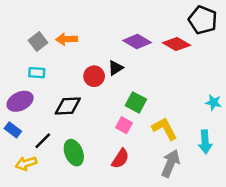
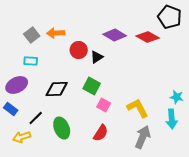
red circle: (94, 76) -> (79, 50), moved
green square: (136, 102) -> (92, 86), moved
cyan star: (214, 102) -> (177, 97), moved

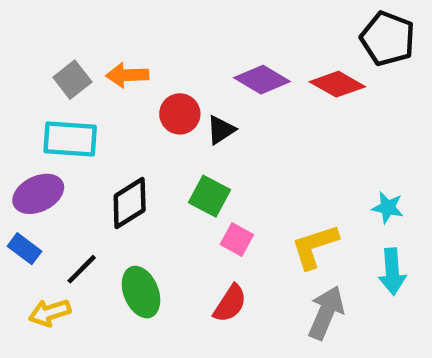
cyan rectangle: (31, 61) -> (70, 139), size x1.6
black diamond: (57, 89) -> (130, 203), turned -30
cyan star: (177, 97) -> (388, 208), moved
yellow L-shape: (138, 108) -> (315, 246), turned -80

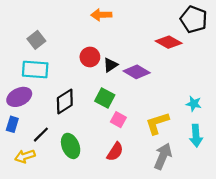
orange arrow: (127, 75) -> (101, 15), moved
purple diamond: (262, 80) -> (137, 72), moved
blue rectangle: (25, 249) -> (12, 124), turned 70

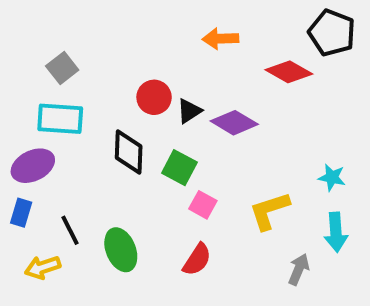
orange arrow: (101, 15) -> (220, 39), moved
black diamond: (65, 101) -> (129, 152), moved, turned -55
black line: (41, 135) -> (70, 230), turned -72
gray arrow: (163, 156) -> (299, 269), moved, size x0.7

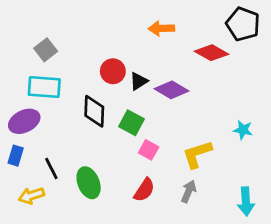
cyan arrow: (336, 232) -> (246, 201), moved
gray arrow: (299, 269) -> (189, 191), moved

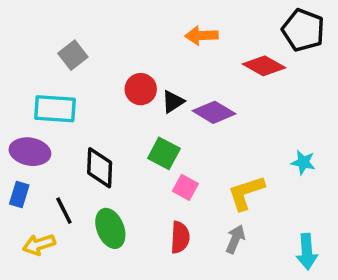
gray square: (46, 50) -> (73, 55), moved
black diamond: (94, 111) -> (100, 168), moved
purple ellipse: (24, 121) -> (30, 152), turned 36
red semicircle: (144, 190) -> (180, 237), turned -30

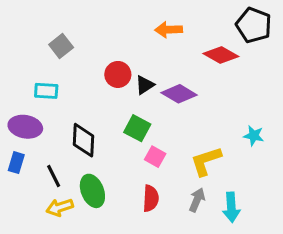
cyan rectangle: (55, 109) -> (46, 91), size x0.7
yellow arrow: (39, 244) -> (60, 207), moved
cyan arrow: (307, 252) -> (231, 207), moved

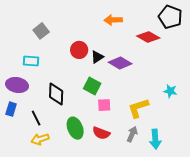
pink square: (155, 157) -> (104, 105), turned -32
green ellipse: (92, 191) -> (75, 128), moved
red semicircle: (151, 198) -> (101, 133), turned 108

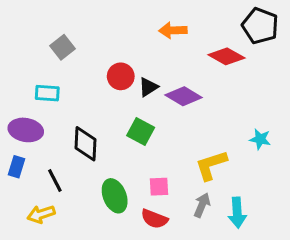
pink square: (104, 105) -> (159, 187), moved
red semicircle: (101, 133) -> (154, 219), moved
yellow arrow: (40, 139) -> (41, 214), moved

